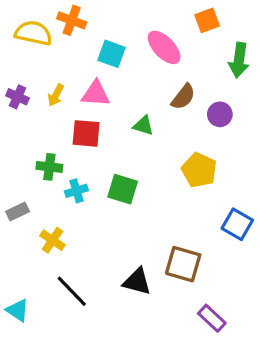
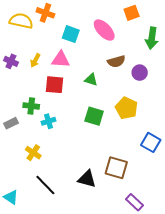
brown semicircle: (183, 97) -> (116, 61), turned 36
green square: (123, 189) -> (94, 116), moved
gray rectangle: (18, 212) -> (11, 123), moved

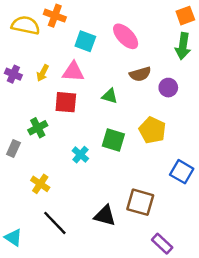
orange square: (132, 13) -> (185, 16), moved
green cross: (31, 106) -> (38, 128), turned -35
cyan cross: (48, 121) -> (80, 155), moved, turned -32
gray rectangle: (11, 123) -> (13, 149), turned -40

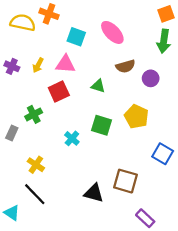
red square: (66, 102) -> (59, 91), turned -30
black line: (55, 223) -> (35, 194), moved

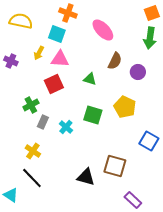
orange cross: (49, 14) -> (68, 13), moved
cyan square: (76, 37) -> (57, 34), moved
yellow arrow: (38, 65) -> (39, 53), moved
brown semicircle: (125, 66) -> (115, 61), turned -48
gray rectangle: (12, 133) -> (43, 122), moved

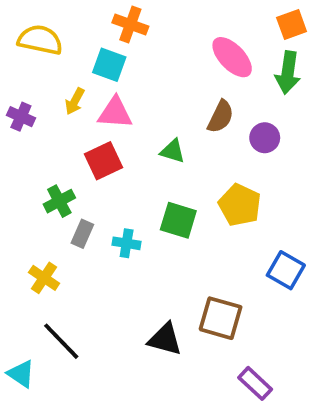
pink ellipse: (103, 30) -> (232, 57), moved
cyan cross: (66, 127) -> (127, 243), turned -32
yellow cross: (33, 151) -> (44, 278), moved

